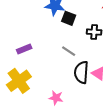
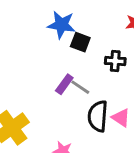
purple rectangle: (24, 49) -> (64, 84), moved, turned -32

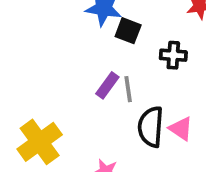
gray line: (80, 87) -> (128, 89), turned 48

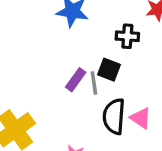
black square: (128, 31) -> (109, 70), moved
black cross: (173, 55) -> (127, 36), moved

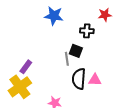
purple rectangle: (76, 80) -> (26, 67), moved
pink triangle: (141, 118) -> (95, 80), turned -32

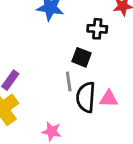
gray line: (67, 59) -> (69, 82), moved

